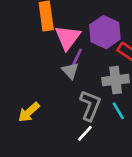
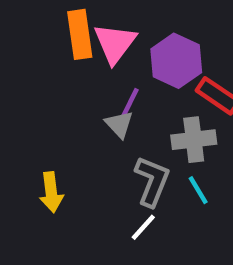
pink triangle: (68, 37) -> (115, 43), moved
yellow arrow: (29, 112) -> (51, 192), turned -55

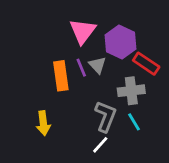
orange rectangle: (80, 34) -> (61, 76), moved
purple line: (130, 102) -> (81, 68), moved, turned -48
gray triangle: (119, 124) -> (97, 65), moved

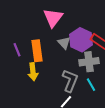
purple hexagon: (120, 42) -> (81, 40), moved
purple line: (81, 68) -> (17, 50), moved
yellow arrow: (43, 123) -> (33, 72), moved

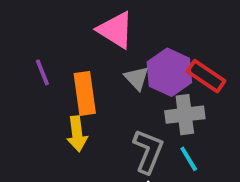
pink triangle: (53, 18) -> (116, 30), turned -35
purple line: (17, 50) -> (42, 72), moved

